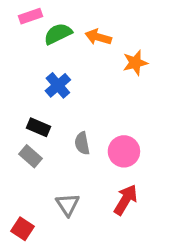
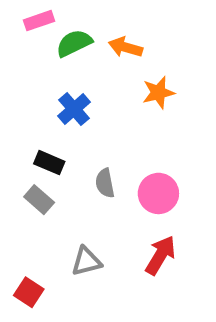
orange star: (135, 63) -> (158, 93), moved
gray triangle: (68, 205) -> (86, 261), turned 50

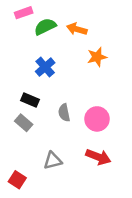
red arrow: (160, 255) -> (98, 157), turned 80

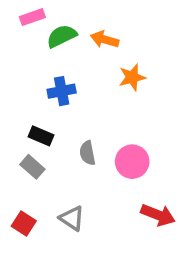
blue cross: (45, 67) -> (62, 91), turned 30
red arrow: (98, 157) -> (158, 215), moved
gray triangle: (53, 161) -> (72, 218), turned 48
red square: (17, 180) -> (24, 224), moved

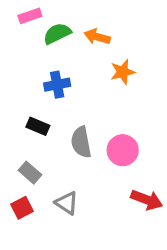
gray semicircle: (87, 153) -> (81, 142), size x1.4
gray rectangle: (32, 167) -> (30, 173), moved
red square: (24, 224) -> (22, 208), turned 30

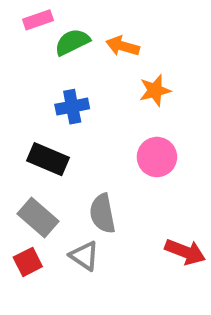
black rectangle: (38, 126) -> (48, 159), size x1.4
gray semicircle: (81, 142) -> (102, 214), moved
pink circle: (123, 150) -> (157, 157), moved
gray rectangle: (30, 173) -> (38, 218), size x1.4

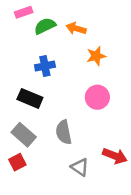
gray triangle: (84, 256) -> (80, 167), moved

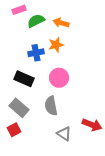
orange star: (96, 56) -> (56, 45), moved
pink circle: (97, 97) -> (59, 78), moved

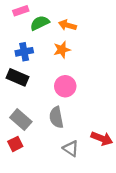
blue cross: (36, 53) -> (24, 52), moved
black rectangle: (24, 79) -> (17, 77), moved

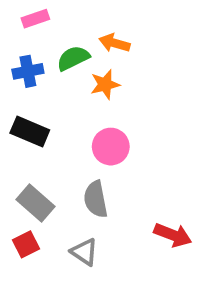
green semicircle: (40, 23) -> (73, 58), moved
blue cross: (24, 52) -> (28, 71), moved
gray triangle: (71, 148) -> (84, 252), moved

